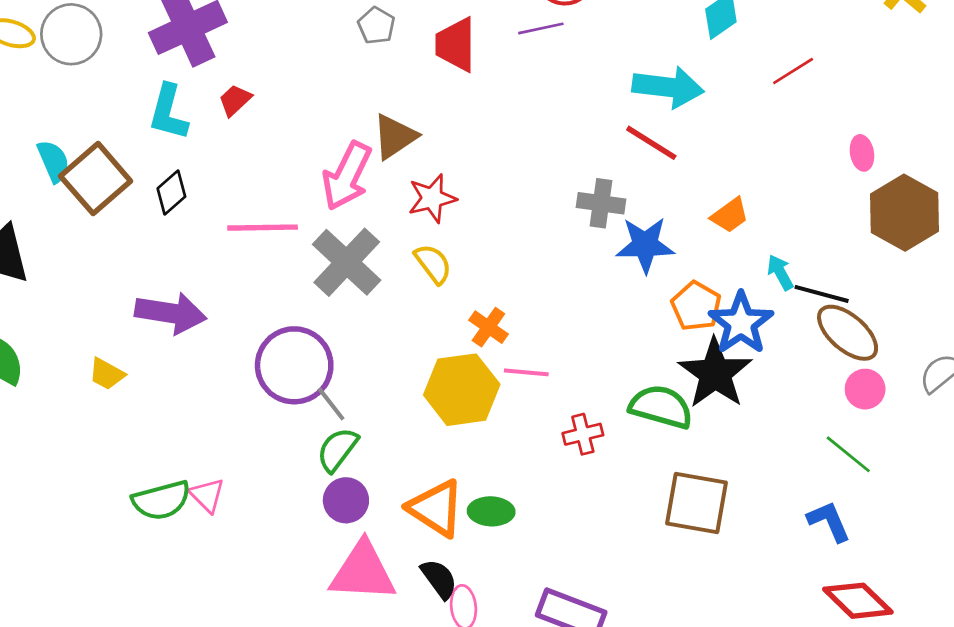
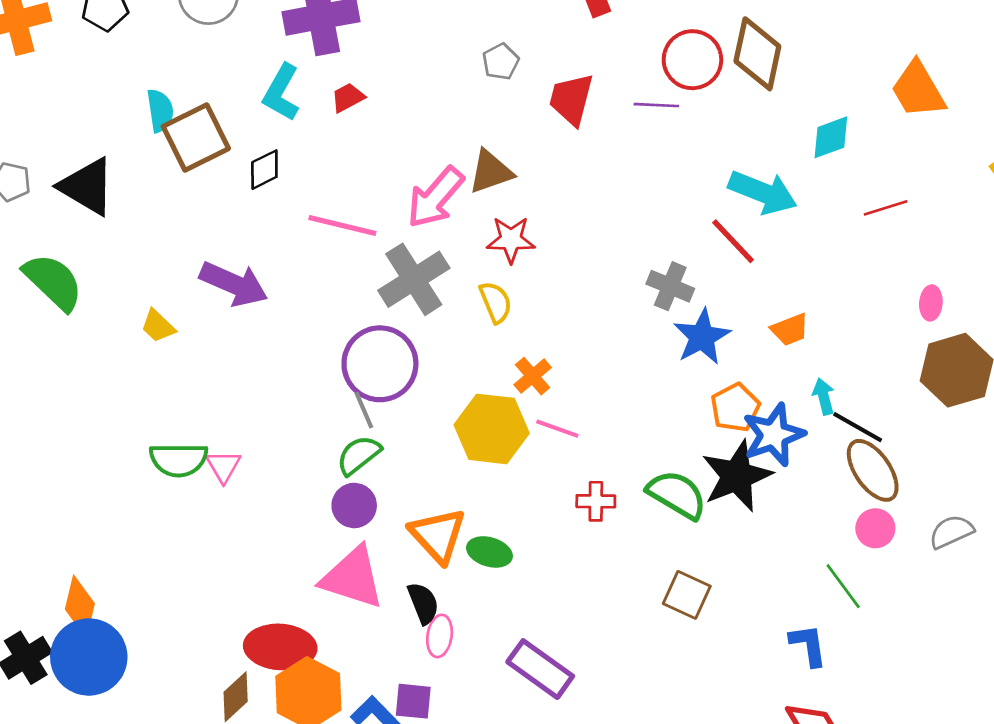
blue star: (645, 245) -> (702, 337), turned 30
purple circle: (294, 365) -> (380, 364), moved
brown square: (696, 503) -> (687, 595), size x0.7

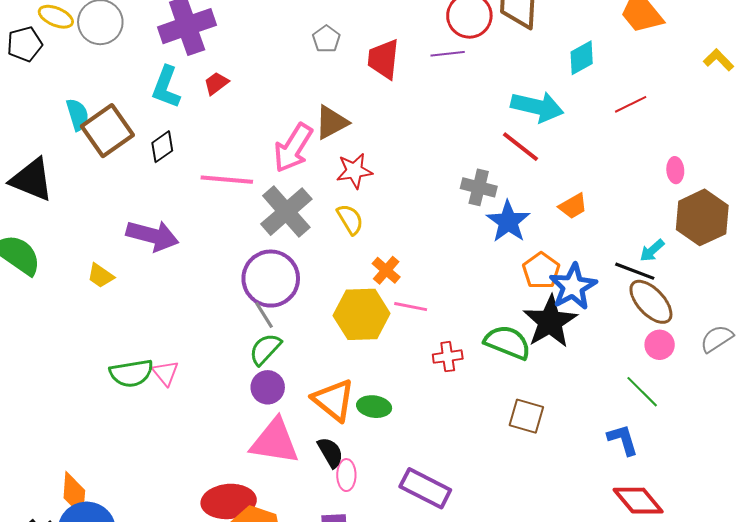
cyan arrow: (824, 396) -> (652, 250), moved, turned -108

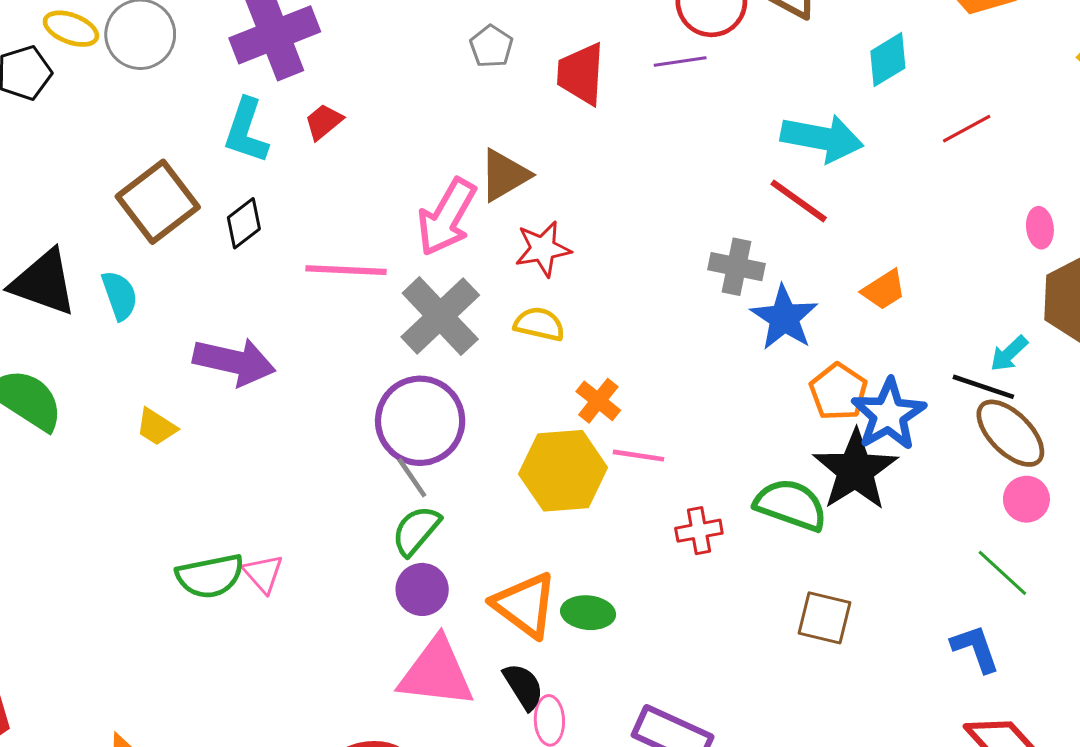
cyan semicircle: (78, 115) -> (120, 295), moved
yellow semicircle: (350, 219) -> (539, 324), turned -44

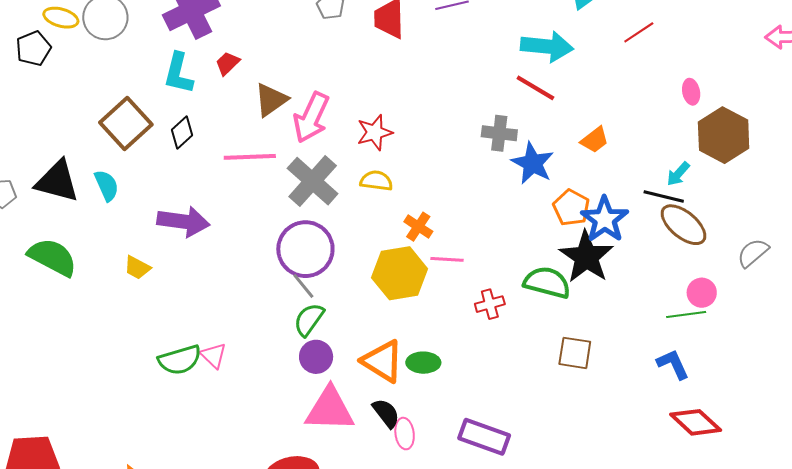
brown triangle: (504, 175) -> (271, 100), moved
pink circle: (1026, 499) -> (702, 293), moved
green line: (1002, 573) -> (686, 314), turned -45

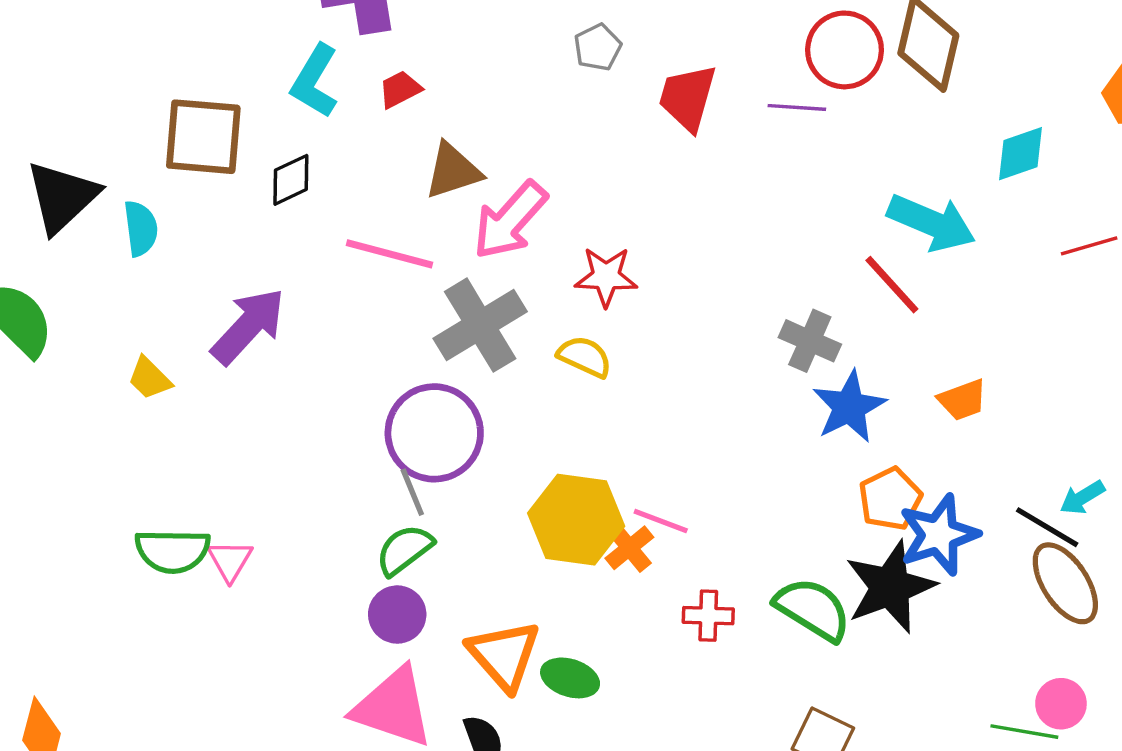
brown square: (126, 123) -> (203, 137), turned 30
black triangle: (57, 181) -> (62, 197), turned 45
purple arrow: (183, 221) -> (248, 326), turned -72
orange cross: (418, 227) -> (629, 548), moved

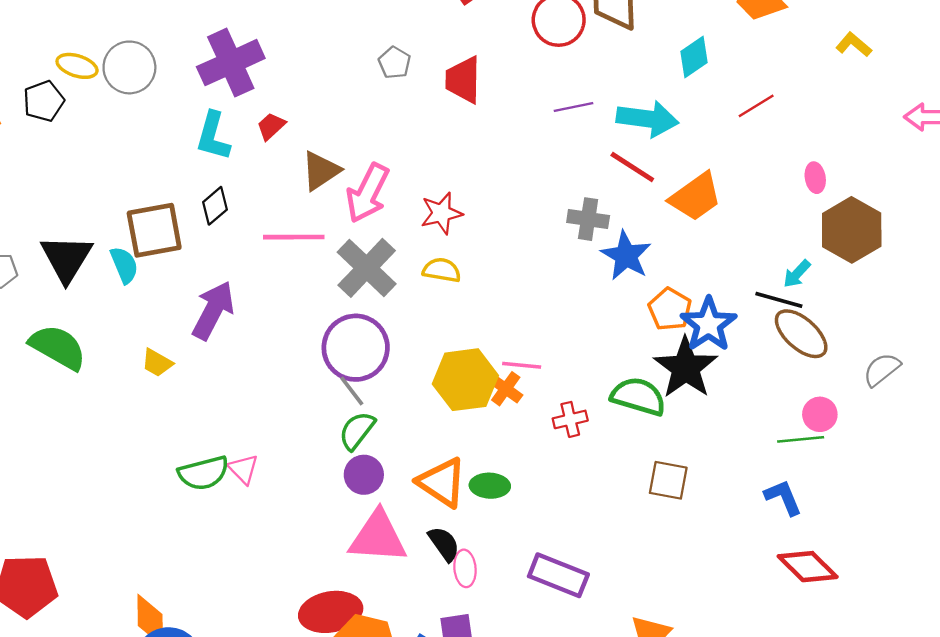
purple line: (797, 107) -> (574, 107), moved
brown square: (203, 137) -> (154, 230), moved
orange trapezoid: (963, 400) -> (696, 197), moved, size x1.6

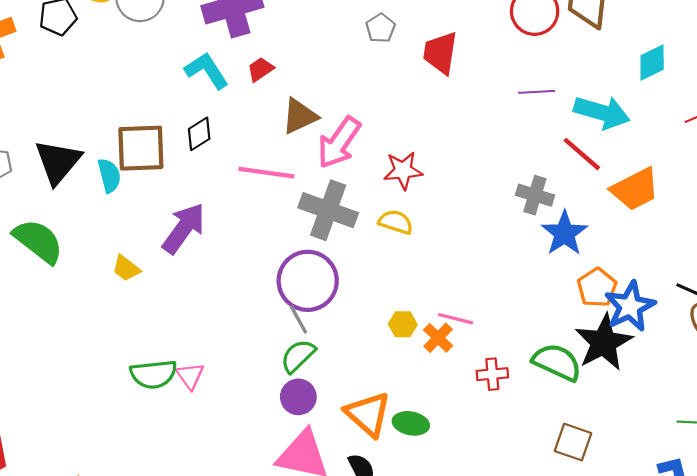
cyan L-shape: (213, 136) -> (207, 71), turned 123
gray cross: (367, 268) -> (328, 210), turned -32
yellow hexagon: (465, 380) -> (403, 324), size x0.5

